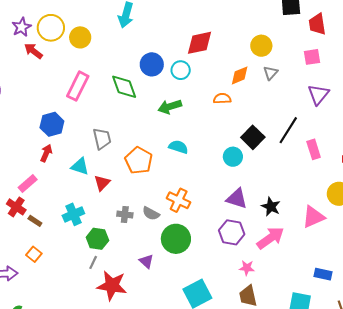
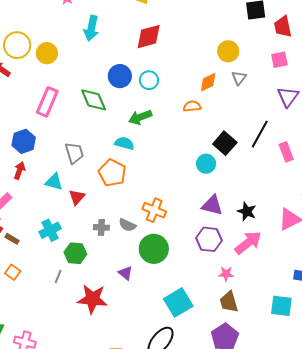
red diamond: (200, 43) -> (149, 37), moved
cyan semicircle: (178, 147) -> (124, 143), moved
gray line: (93, 262) -> (58, 277), moved

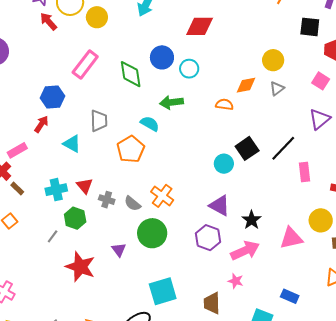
pink square: (279, 60) -> (321, 81), turned 30
red triangle: (77, 197) -> (85, 186), moved, turned -36
pink star: (226, 274) -> (236, 281), moved

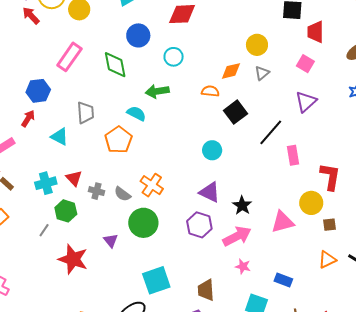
blue circle: (162, 57) -> (138, 35), moved
black square: (247, 148) -> (236, 112), moved
pink star: (236, 281) -> (243, 266), moved

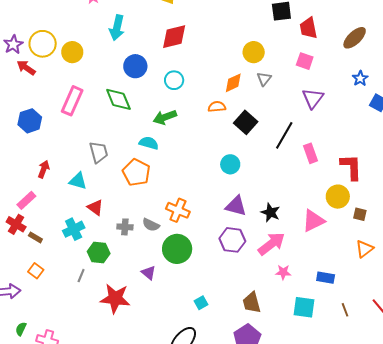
blue hexagon: (38, 91) -> (30, 121), moved
red triangle: (74, 178) -> (95, 207), moved
brown square: (329, 225) -> (360, 214), turned 32
cyan square: (156, 280) -> (201, 303), size x0.5

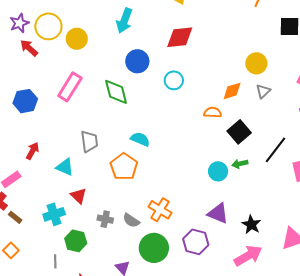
green arrow: (165, 117) -> (240, 164), moved, size x0.7
purple hexagon: (232, 240) -> (196, 242), moved
gray line: (81, 276) -> (55, 261), turned -32

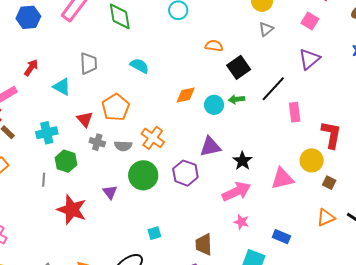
orange diamond: (232, 91) -> (186, 95), moved
orange pentagon: (124, 167) -> (116, 107), moved
red triangle: (79, 196) -> (85, 119), moved
purple triangle: (218, 213) -> (210, 147), turned -40
gray semicircle: (131, 220) -> (123, 146), turned -36

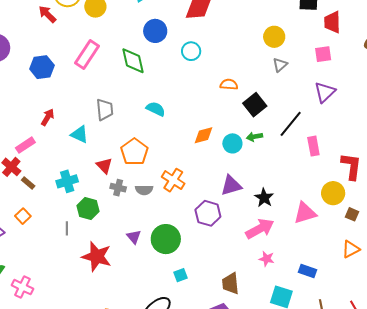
pink square: (310, 21) -> (323, 54), turned -36
green circle: (143, 175) -> (166, 239), moved

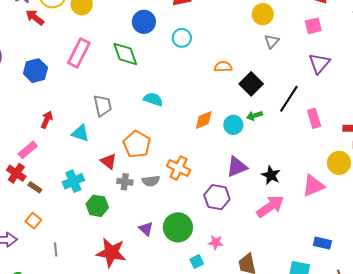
gray line: (67, 228) -> (56, 249), moved
pink star: (267, 259) -> (216, 242), moved

